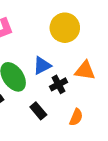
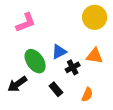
yellow circle: (65, 28) -> (95, 17), moved

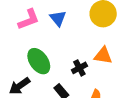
blue triangle: (59, 52) -> (58, 18), moved, turned -42

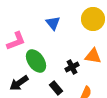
pink L-shape: (29, 19) -> (16, 41), moved

